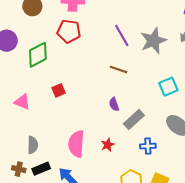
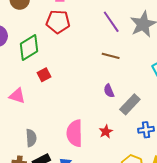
red square: (59, 90) -> (44, 75), moved

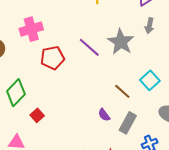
red pentagon: (58, 22) -> (52, 58), moved
brown line: (111, 56) -> (122, 91), moved, turned 42

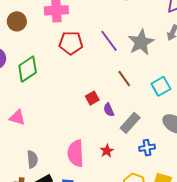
brown line: (122, 91) -> (124, 79), moved
red square: (37, 115) -> (92, 98), moved

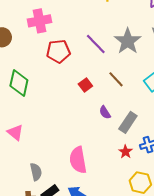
green diamond: (28, 69) -> (19, 83), turned -36
red square: (92, 98) -> (85, 85), moved
pink triangle: (17, 118) -> (15, 132), turned 30
red star: (107, 151) -> (126, 152), moved

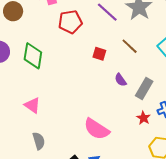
red square: (85, 85) -> (99, 54), turned -32
pink semicircle: (78, 160) -> (97, 129), turned -44
gray semicircle: (36, 172) -> (39, 141), moved

